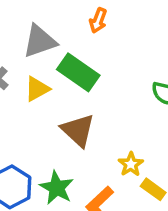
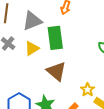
green rectangle: (78, 72) -> (55, 38), turned 50

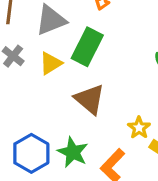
green rectangle: (55, 38) -> (87, 47), turned 35

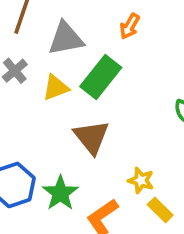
yellow star: (139, 128) -> (141, 180), turned -30

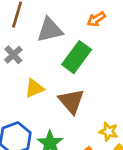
orange arrow: (130, 26) -> (96, 19), turned 30
yellow triangle: (56, 87) -> (34, 88), moved

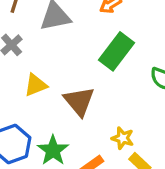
green rectangle: (77, 57) -> (116, 51), moved

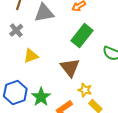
brown triangle: (79, 101) -> (70, 68), moved

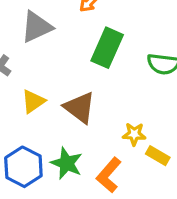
brown triangle: (70, 68) -> (80, 107), moved

